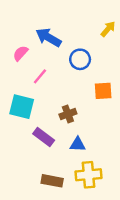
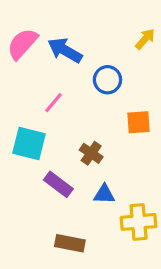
pink semicircle: (21, 53) -> (22, 44), moved, size x1.5
brown cross: (68, 114) -> (91, 153), turned -35
yellow cross: (89, 175) -> (139, 222), moved

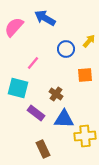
yellow arrow: (145, 39) -> (89, 41), moved
blue arrow: (65, 50) -> (45, 18), moved
blue triangle: (104, 194) -> (64, 119), size x1.5
brown rectangle: (70, 243) -> (43, 149), turned 54

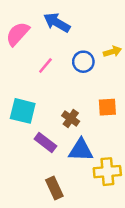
yellow arrow: (89, 41) -> (112, 52), turned 32
pink line: (33, 63) -> (45, 65), moved
orange square: (85, 75) -> (107, 107), moved

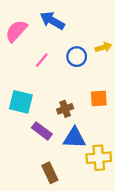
brown cross: (71, 119) -> (65, 109), turned 35

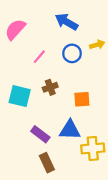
blue arrow: (52, 21) -> (67, 22), moved
orange square: (99, 98) -> (82, 99), moved
brown cross: (65, 109) -> (50, 87), moved
purple rectangle: (42, 131) -> (40, 134), moved

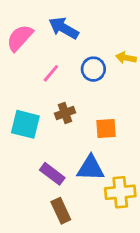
blue arrow: (67, 22) -> (64, 28), moved
yellow arrow: (97, 45) -> (126, 58), turned -152

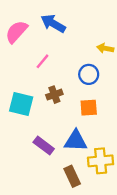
blue circle: (93, 69) -> (89, 74), moved
brown rectangle: (61, 211) -> (72, 176), moved

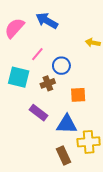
blue circle: (89, 74) -> (61, 66), moved
cyan square: (21, 104) -> (19, 77), moved
purple rectangle: (44, 145) -> (38, 113), moved

